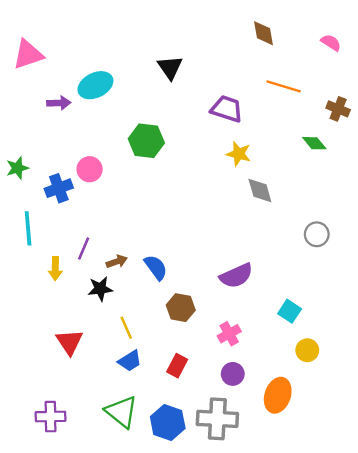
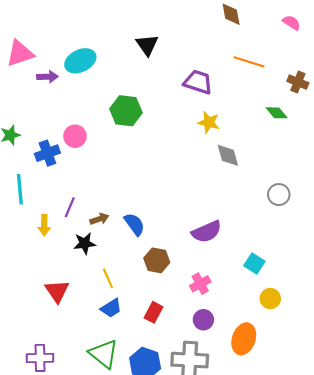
pink triangle: (28, 54) -> (20, 53), moved

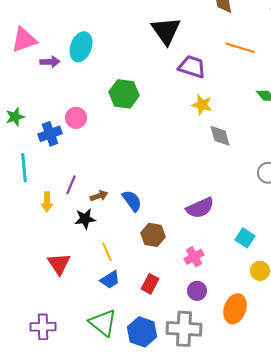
black triangle: (147, 45) -> (166, 31), moved, size x1.4
cyan ellipse: (80, 61) -> (81, 47), turned -44

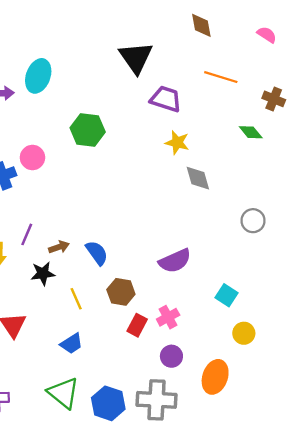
yellow line: (107, 252) -> (76, 299), moved
red rectangle: (150, 284) -> (137, 325), moved

